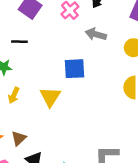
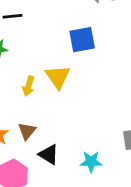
yellow arrow: (14, 95) -> (28, 86), moved

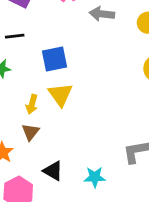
blue square: (82, 40) -> (54, 59), moved
brown triangle: (27, 131) -> (30, 132), moved

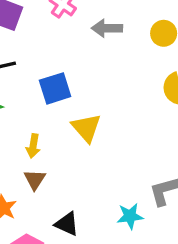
yellow triangle: (60, 95) -> (86, 128), moved
cyan star: (95, 177) -> (130, 216), moved

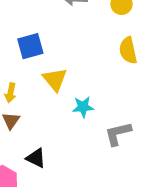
cyan star: (130, 216) -> (83, 107), moved

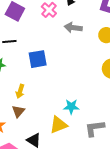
yellow triangle: (55, 79) -> (59, 125), moved, turned 42

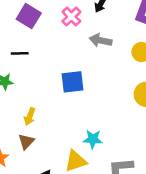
blue square: (38, 59) -> (73, 82), moved

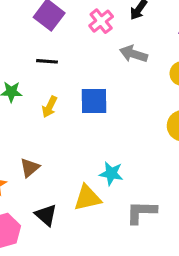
black line: (20, 53) -> (47, 61), moved
yellow arrow: (30, 117) -> (50, 107), moved

